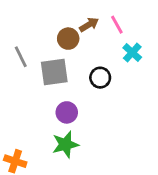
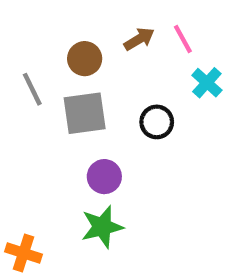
brown circle: (68, 39) -> (85, 59), moved

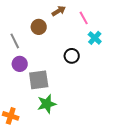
brown arrow: (139, 39) -> (59, 11), moved
gray square: (85, 113) -> (39, 80), moved
purple circle: (104, 177) -> (20, 64), moved

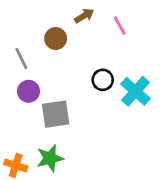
cyan cross: (95, 38) -> (135, 91), moved, size x1.5
green star: (47, 104) -> (50, 158), moved

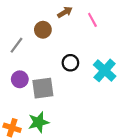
gray line: (21, 58) -> (16, 45), turned 63
black circle: (103, 80) -> (70, 63), moved
purple circle: (29, 91) -> (20, 79), moved

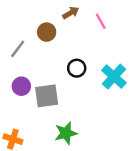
green star: (39, 122) -> (66, 133), moved

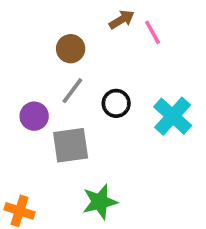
brown arrow: (71, 13) -> (122, 20), moved
gray line: (18, 49) -> (72, 91), moved
purple circle: (21, 86) -> (34, 116), moved

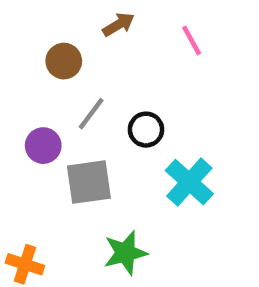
brown arrow: (122, 20) -> (119, 25), moved
brown circle: (71, 49) -> (64, 61), moved
cyan cross: (173, 116) -> (189, 182), moved

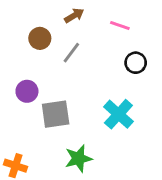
pink line: (192, 40) -> (120, 26), turned -42
gray line: (91, 114) -> (71, 53), moved
black circle: (146, 130) -> (136, 63), moved

